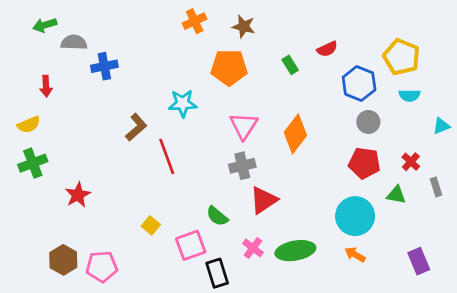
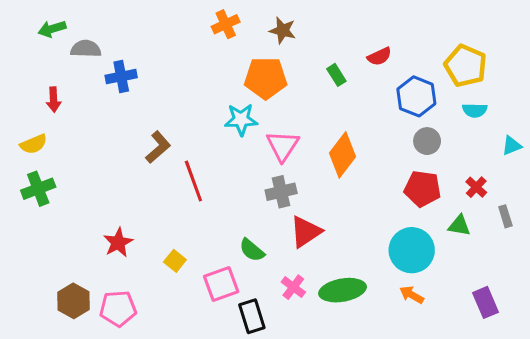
cyan star: (183, 103) -> (241, 120), moved
red star: (78, 195) -> (118, 242), moved

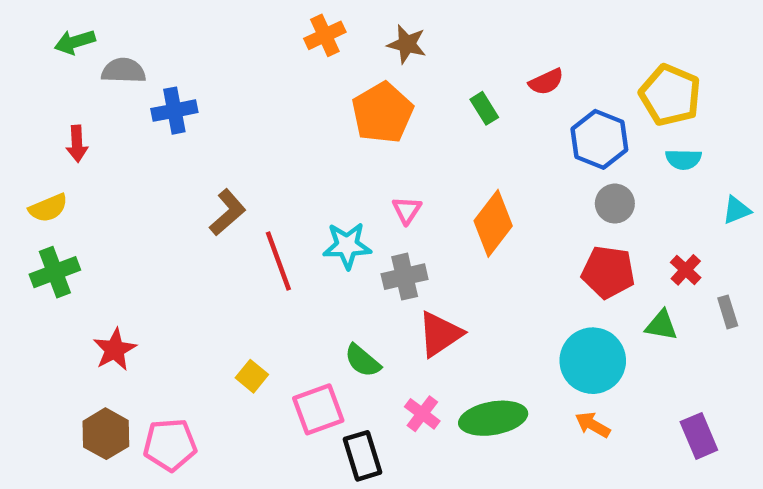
orange pentagon: (266, 78) -> (382, 113), turned -30
cyan star: (241, 120) -> (347, 246), moved
pink triangle: (283, 146) -> (407, 210), size x0.6
red star: (118, 242) -> (115, 350), moved

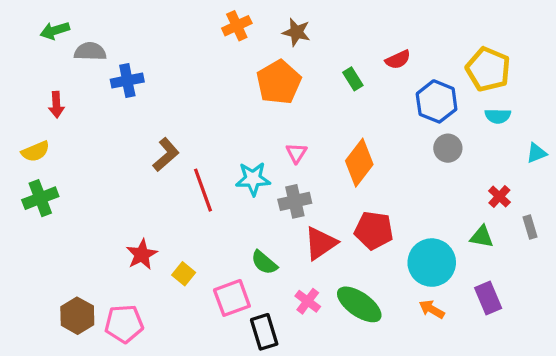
red pentagon: (608, 272) -> (374, 230), moved
red star: (115, 350) -> (142, 254), moved
green ellipse: (493, 418) -> (359, 304), turned 45
purple rectangle: (699, 436) -> (488, 298), moved

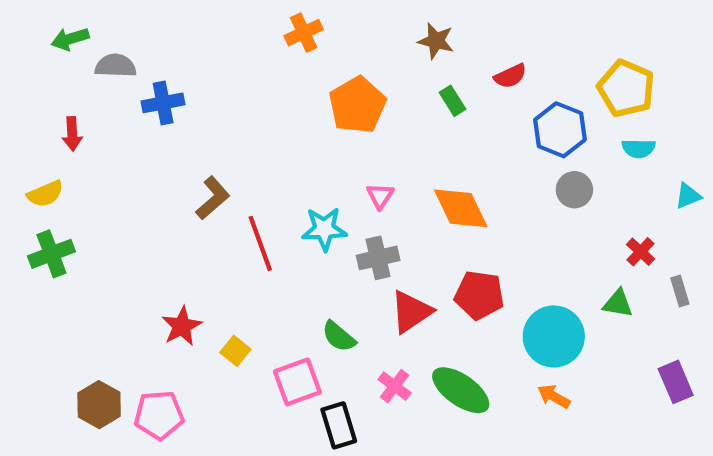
brown star: (296, 32) -> (436, 41), moved
orange diamond: (359, 163) -> (461, 208), turned -63
purple rectangle: (488, 298) -> (676, 382), moved

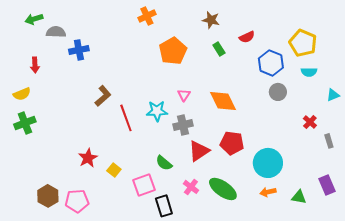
green triangle: (618, 303) -> (299, 197), moved
orange arrow: (554, 396) -> (268, 192), turned -42

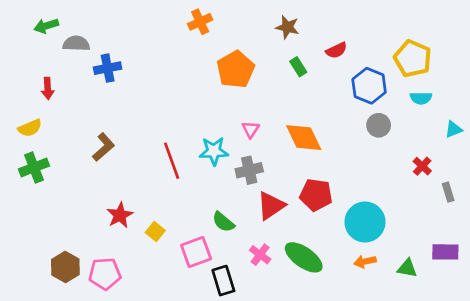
brown L-shape: (103, 96) -> (103, 147), moved
purple rectangle: (327, 185) -> (445, 252), turned -66

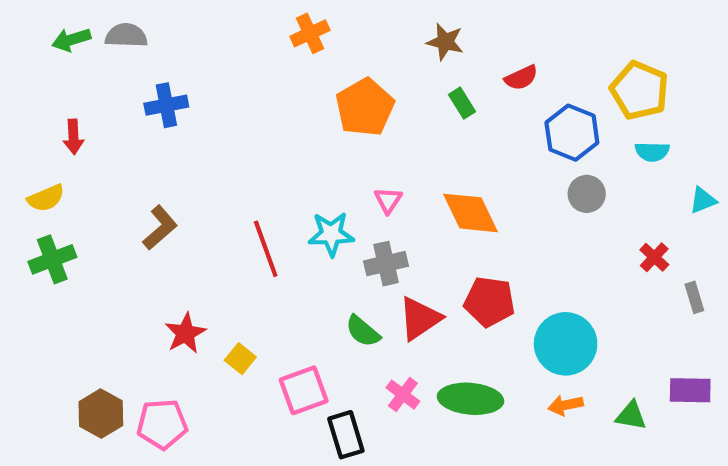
gray semicircle: (76, 44) -> (126, 35), moved
green semicircle: (223, 222) -> (363, 331), moved
green ellipse: (304, 257) -> (471, 399), turned -30

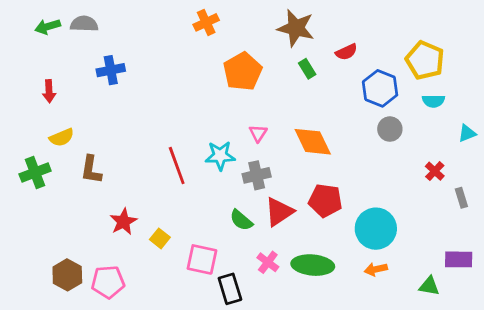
brown star: (445, 42) -> (296, 28), size x1.5
yellow semicircle: (46, 198) -> (62, 137), moved
brown L-shape: (160, 228) -> (91, 170), moved, turned 140
pink square: (304, 390) -> (202, 259), turned 32
green triangle: (631, 416) -> (429, 286), moved

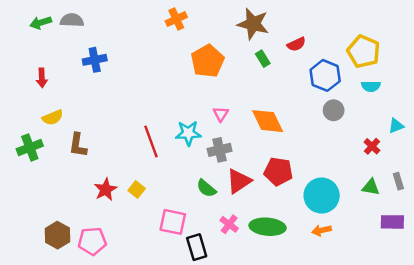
cyan triangle: (467, 133) -> (396, 126), moved
gray rectangle: (461, 198) -> (398, 181), moved
yellow square: (160, 238) -> (137, 189), moved
green triangle: (429, 286) -> (371, 187), moved

